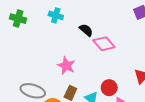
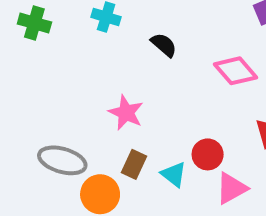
pink diamond: (104, 44) -> (235, 71), moved

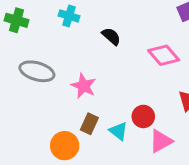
gray ellipse: (62, 160) -> (37, 71), moved

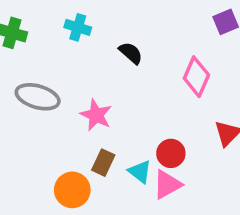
pink diamond: (164, 55) -> (196, 77), turned 64
pink triangle: (161, 141) -> (167, 184), moved

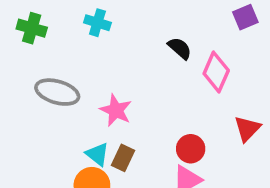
black semicircle: (131, 53) -> (180, 48), moved
cyan triangle: (140, 172) -> (97, 154), moved

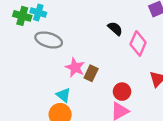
cyan cross: (97, 23) -> (38, 12), moved
gray ellipse: (57, 92) -> (49, 40), moved
brown rectangle: (123, 158) -> (91, 73), moved

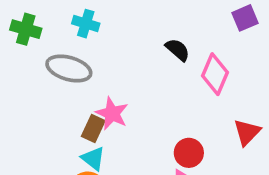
cyan cross: (38, 12) -> (86, 24), moved
brown rectangle: (91, 73) -> (93, 128), moved

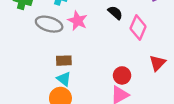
pink star: (112, 113) -> (78, 21), moved
brown rectangle: (93, 128) -> (64, 61), turned 63

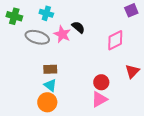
black semicircle: (115, 13) -> (78, 27), moved
pink diamond: (138, 28) -> (115, 40), turned 40

